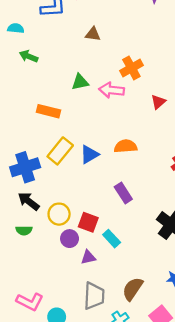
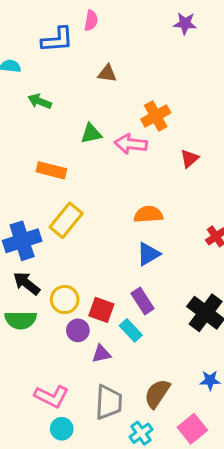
green arrow: (29, 56) -> (40, 101), moved
blue triangle: (89, 154) -> (148, 254), moved
purple rectangle: (123, 193) -> (142, 301), moved
green semicircle: (24, 230) -> (21, 320), size x1.5
pink L-shape: (30, 302) -> (51, 396), moved

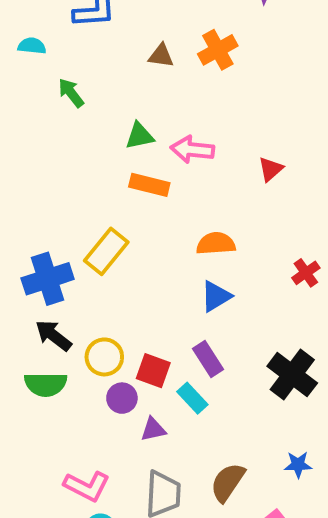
green arrow: (40, 101) -> (71, 93), turned 30
orange cross: (156, 116) -> (218, 50), moved
orange rectangle: (51, 170) -> (149, 185), moved

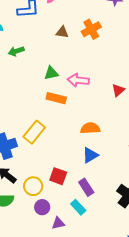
green arrow: (71, 93) -> (16, 51), turned -70
red square: (153, 371) -> (58, 176), moved

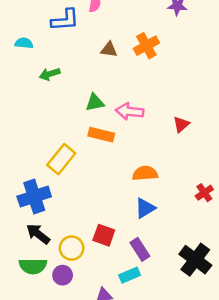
yellow rectangle: (34, 132) -> (61, 159), moved
purple circle: (42, 207) -> (63, 275), moved
cyan rectangle: (78, 207) -> (130, 275), turned -70

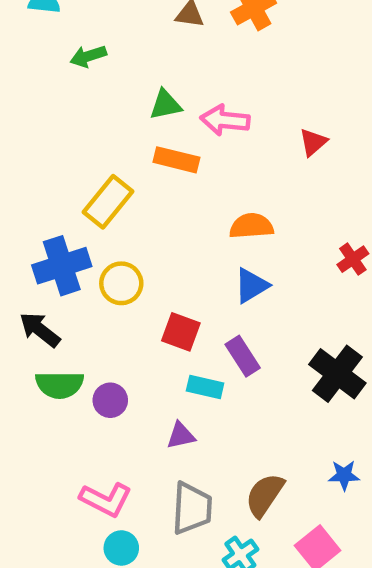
black arrow: (38, 234) -> (40, 330), moved
yellow circle: (72, 248) -> (121, 283), moved
cyan rectangle: (130, 275) -> (205, 387), moved, turned 36

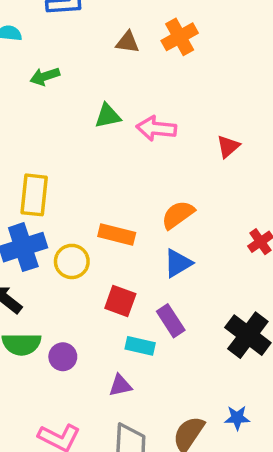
orange rectangle: (176, 160) -> (117, 235), moved
yellow rectangle: (108, 202) -> (34, 195), moved, turned -33
orange semicircle: (251, 226) -> (178, 215), turned -32
blue star: (344, 475) -> (237, 418), moved

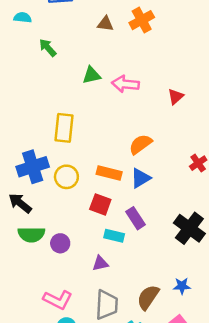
green arrow: (45, 76) -> (48, 48), turned 66
yellow rectangle: (34, 195) -> (64, 128), moved
orange rectangle: (117, 235) -> (109, 173), moved

